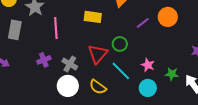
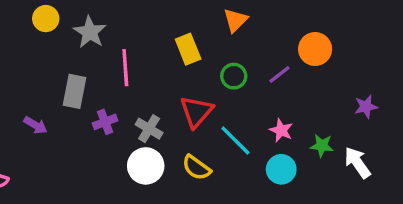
yellow rectangle: (93, 17) -> (188, 49), turned 60
purple line: (143, 23) -> (279, 74), moved
gray rectangle: (15, 30) -> (75, 91), moved
green circle: (120, 44) -> (234, 76), moved

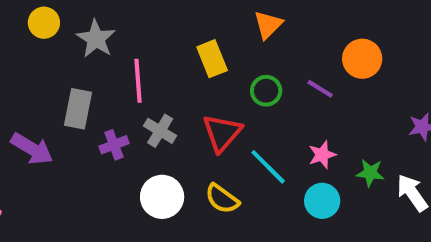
purple line: (279, 74) -> (320, 89), turned 70
purple arrow: (36, 125) -> (32, 149), size x1.5
gray cross: (149, 129) -> (160, 131), moved
pink star: (281, 130) -> (322, 155), turned 30

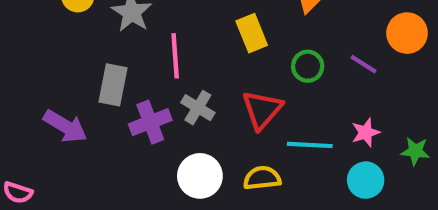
purple cross: (114, 145) -> (150, 122), size x1.4
cyan line: (268, 167) -> (310, 145), turned -42
yellow semicircle: (222, 199) -> (262, 178), turned 138

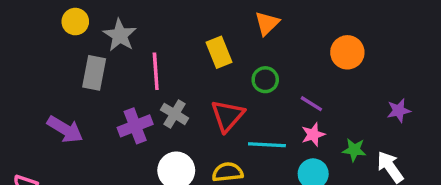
purple line: (364, 64) -> (311, 104), moved
gray rectangle: (113, 85) -> (94, 73), moved

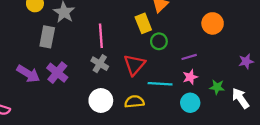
yellow rectangle: (219, 52) -> (143, 23), moved
pink line: (156, 71) -> (101, 36), moved
purple line: (311, 104) -> (189, 57), turned -48
purple cross: (135, 126) -> (57, 73), moved, turned -30

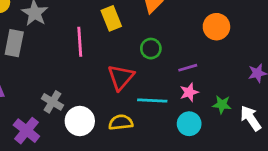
yellow rectangle: (143, 23) -> (111, 18), moved
gray cross: (100, 64) -> (52, 102), moved
purple cross: (57, 73) -> (26, 131), moved

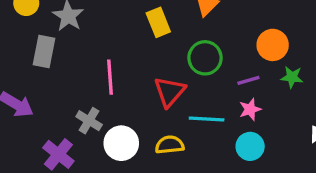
orange circle: (216, 27) -> (273, 45), moved
pink line: (80, 42) -> (110, 77), moved
green circle: (151, 49) -> (205, 58), size x1.4
green star: (222, 105) -> (292, 77), moved

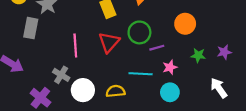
green star: (292, 77) -> (198, 55), moved
purple line: (248, 80) -> (157, 48), moved
red triangle: (170, 92) -> (109, 42), moved

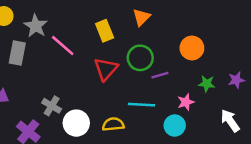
pink line: (75, 46) -> (63, 46), moved, turned -45
pink star: (170, 67) -> (186, 102), moved

